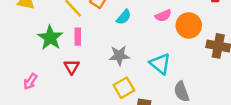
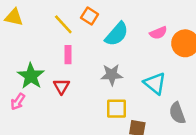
cyan semicircle: (124, 17) -> (117, 34), size x1.5
green star: (50, 38) -> (31, 76), moved
yellow square: (124, 88) -> (116, 109), turned 30

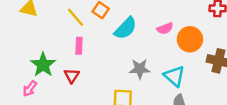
gray star: (112, 75) -> (140, 69), moved
cyan triangle: (155, 83) -> (174, 76), moved

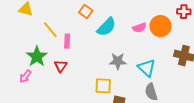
yellow line: (76, 17) -> (50, 30), moved
orange circle: (190, 39) -> (160, 26), moved

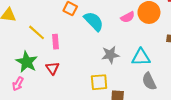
cyan semicircle: (106, 27) -> (94, 21), turned -80
cyan triangle: (147, 68) -> (141, 57), turned -36

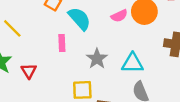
pink rectangle: (55, 42) -> (62, 43), moved
gray star: (110, 55) -> (97, 59), turned -30

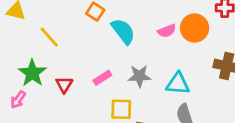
pink rectangle: (62, 43) -> (102, 78), moved, turned 56
gray star: (97, 59) -> (139, 76), turned 30

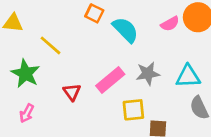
green star: (32, 73) -> (25, 74), moved
pink rectangle: (102, 78) -> (110, 80), size x1.5

